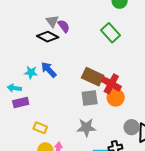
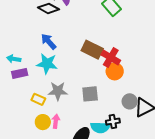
cyan star: (31, 72) -> (47, 64), moved, size x1.5
gray square: (90, 98) -> (90, 94), moved
gray star: (86, 127) -> (58, 91), moved

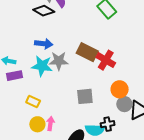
blue arrow: (49, 42) -> (44, 44), turned 138
orange circle: (115, 71) -> (120, 89), moved
gray star: (58, 91) -> (59, 61), moved

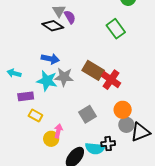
purple rectangle: (15, 76) -> (26, 96), moved
gray square: (85, 96) -> (88, 114), turned -30
pink arrow: (50, 123) -> (58, 131), moved
yellow circle: (37, 124) -> (51, 139), moved

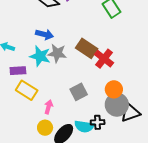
yellow rectangle: (35, 116) -> (27, 90), size x1.5
gray circle: (126, 125) -> (117, 105), size x1.5
yellow circle: (51, 139) -> (45, 128), moved

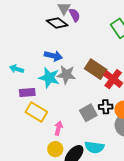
black cross: (98, 122) -> (106, 107), moved

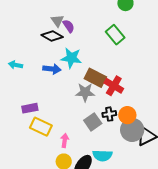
cyan arrow: (17, 69) -> (16, 65), moved
gray star: (66, 75) -> (85, 92), moved
cyan star: (49, 78) -> (71, 58), moved

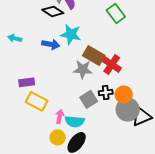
cyan semicircle: (102, 155) -> (75, 121), moved

